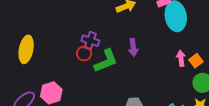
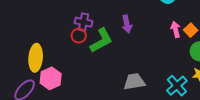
yellow ellipse: (26, 49) -> (36, 58), moved

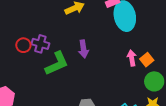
red circle: (79, 36) -> (23, 45), moved

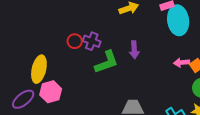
pink arrow: (132, 58) -> (182, 63), turned -91

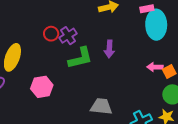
purple cross: (92, 41) -> (68, 36), turned 30
pink hexagon: (51, 92) -> (42, 87), moved

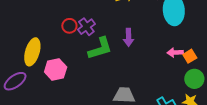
pink hexagon: (42, 87) -> (56, 70), moved

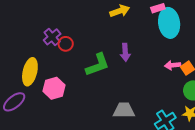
purple cross: (86, 27) -> (52, 37), moved

